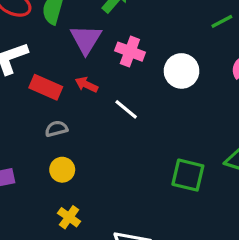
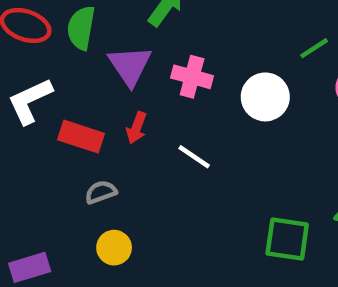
green line: (222, 21) -> (314, 48), moved
red arrow: (86, 85) -> (136, 128), turned -90

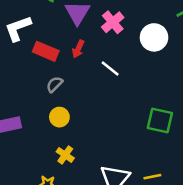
pink cross: (192, 77) -> (113, 22), turned 30
gray semicircle: (101, 192) -> (55, 84), turned -30

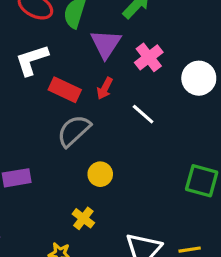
gray semicircle: (55, 84) -> (74, 131), size x1.6
yellow circle: (59, 117) -> (100, 174), moved

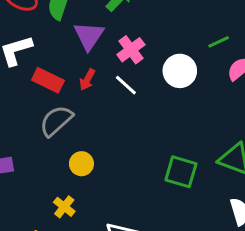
white line: (143, 114) -> (126, 85), moved

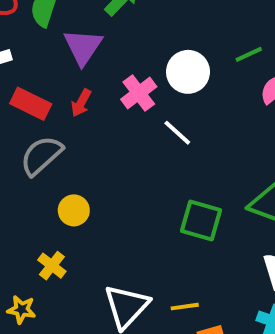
pink cross: (131, 50) -> (139, 93), moved
white circle: (180, 71) -> (188, 72), moved
white line: (126, 85) -> (177, 133), moved

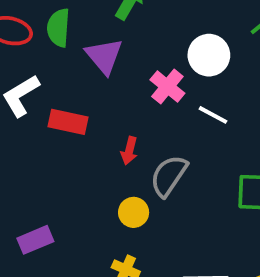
red arrow: (81, 103) -> (129, 151), moved
gray semicircle: (41, 156) -> (169, 176), moved

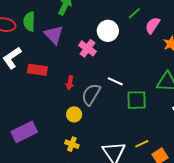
white line: (213, 115) -> (115, 81), moved
purple rectangle: (35, 240) -> (24, 132), size x1.4

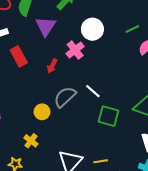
white circle: (108, 31) -> (92, 29), moved
red rectangle: (37, 70) -> (19, 56), turned 36
red arrow: (70, 83) -> (52, 66), moved

